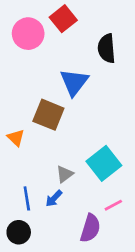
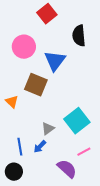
pink circle: (28, 34) -> (24, 47), moved
purple semicircle: (90, 228) -> (67, 169), turned -65

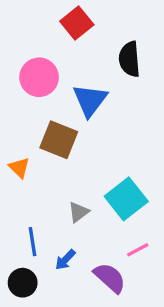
blue arrow: (40, 147) -> (65, 260), moved

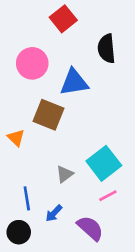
blue triangle: (90, 100) -> (74, 82), turned 44
pink line: (138, 250) -> (108, 196), moved

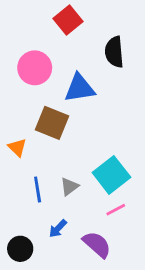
blue line: (27, 198) -> (38, 189), moved

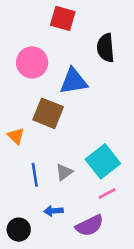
red square: (68, 20) -> (63, 18), turned -35
blue arrow: (58, 229) -> (53, 211), turned 42
purple semicircle: (97, 244) -> (90, 226), turned 112

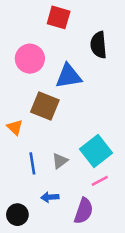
purple semicircle: (90, 226) -> (84, 211), turned -45

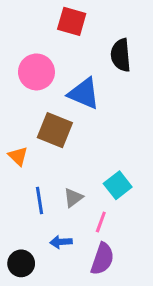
blue triangle: (69, 76) -> (84, 93), turned 32
cyan square: (96, 151) -> (118, 185), size x0.7
pink line: (100, 181) -> (101, 222), moved, turned -42

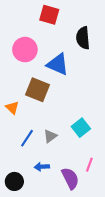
blue line: (40, 201) -> (27, 138), turned 42
pink line: (101, 222) -> (89, 165), moved
purple semicircle: (102, 259) -> (70, 178), turned -45

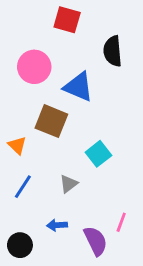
cyan square: (81, 128) -> (98, 154), moved
blue line: (27, 138) -> (23, 187), moved

